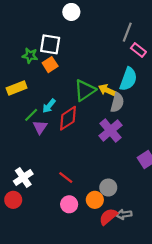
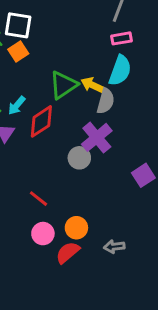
pink rectangle: (138, 50) -> (122, 38), moved, turned -48
gray circle: (108, 188) -> (79, 158), moved
red semicircle: (108, 217) -> (68, 252), moved

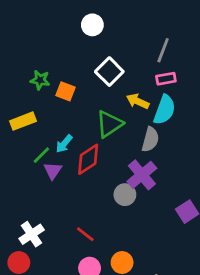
white square: (18, 25) -> (109, 72), moved, turned 36
orange square: (18, 52) -> (65, 91), turned -36
yellow arrow: (92, 85) -> (138, 101), moved

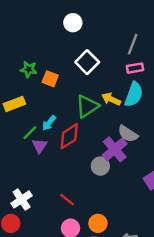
yellow arrow: (138, 101) -> (111, 99), moved
gray semicircle: (150, 139) -> (128, 134), moved, turned 108

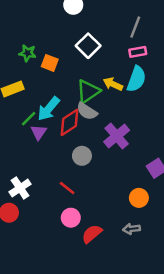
cyan arrow: (49, 123) -> (49, 109), size x1.5
gray semicircle: (128, 134) -> (87, 111), moved
gray circle: (100, 166) -> (82, 156), moved
orange circle: (98, 223) -> (139, 198), moved

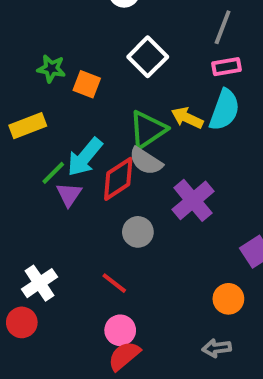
red semicircle: (92, 234) -> (124, 356), moved

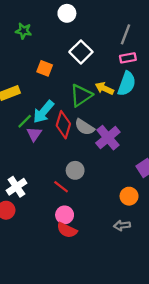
green star: (51, 69) -> (24, 31), moved
gray semicircle: (146, 161) -> (84, 127), moved
red diamond: (118, 179) -> (63, 125), turned -40
gray circle: (138, 232) -> (75, 170), moved
red semicircle: (124, 356) -> (67, 230), turned -114

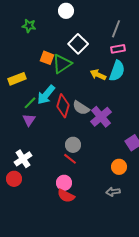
green triangle: (81, 95) -> (62, 64), moved
purple triangle: (34, 134) -> (29, 120), moved
red line: (61, 187) -> (70, 159), moved

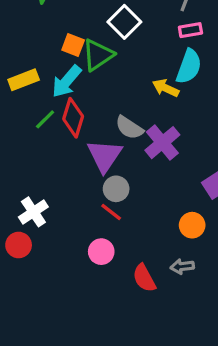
yellow arrow: (98, 75) -> (166, 88), moved
cyan arrow: (46, 95) -> (67, 81), moved
red diamond: (63, 106) -> (73, 118), moved
purple triangle: (29, 120) -> (105, 156), moved, size x1.6
red semicircle: (66, 196) -> (144, 278), moved, turned 36

